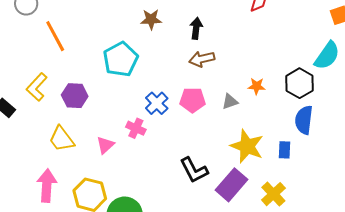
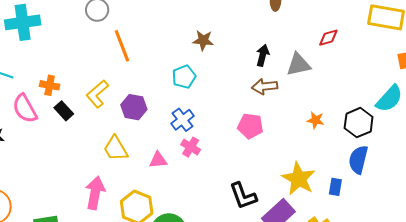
brown star: (151, 19) -> (203, 40), moved
cyan pentagon: (121, 59) -> (184, 77), size x0.7
gray triangle: (230, 102) -> (298, 65), moved, size x1.5
blue cross: (157, 103) -> (183, 120), moved
pink triangle: (105, 145) -> (158, 160), turned 30

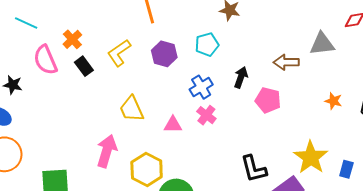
black arrow: (263, 55) -> (241, 77), moved
orange cross: (50, 85) -> (72, 39), turned 30
purple hexagon: (134, 107) -> (164, 54), moved

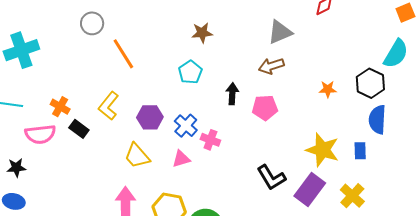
gray triangle: (322, 44) -> (280, 32), moved
purple hexagon: (164, 54) -> (150, 117), moved
pink semicircle: (45, 60) -> (40, 134), turned -56
blue cross: (201, 87) -> (186, 126), moved

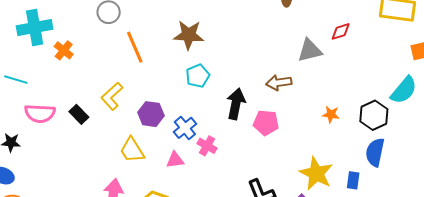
gray triangle: (280, 32) -> (310, 50), moved
brown star: (202, 33) -> (189, 35), moved, size x1.4
black arrow: (232, 94) -> (236, 104), size x1.4
orange cross: (60, 107) -> (64, 50), moved

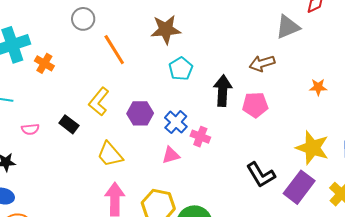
pink semicircle: (40, 113) -> (30, 129), size x0.6
yellow trapezoid: (132, 150) -> (110, 154), moved

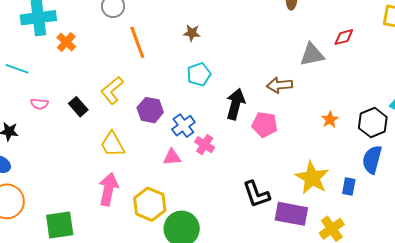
brown star: (166, 30) -> (192, 33), size x0.6
orange star: (318, 87) -> (330, 120), turned 30
purple rectangle: (299, 187) -> (291, 214), turned 52

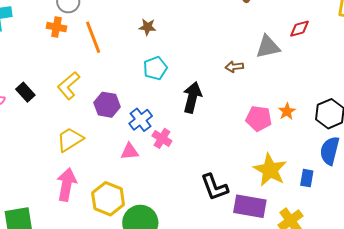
orange cross: (66, 42) -> (56, 27), moved, turned -30
brown arrow: (279, 85) -> (234, 67), moved, size x0.7
black rectangle: (78, 107) -> (25, 92), moved
pink pentagon: (265, 124) -> (259, 118), moved
yellow trapezoid: (113, 144) -> (70, 140), turned 88

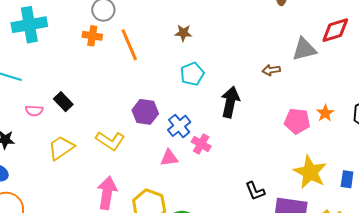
red diamond: (299, 29) -> (335, 30), size x1.4
yellow L-shape: (69, 85) -> (110, 141), moved, turned -104
yellow trapezoid: (70, 140) -> (61, 148), moved
black L-shape: (214, 187) -> (255, 191), size x0.7

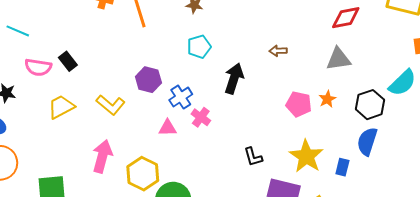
gray triangle: (304, 49) -> (339, 59), moved
pink semicircle: (34, 111) -> (38, 67), size x1.5
black L-shape: (255, 191) -> (253, 157), moved

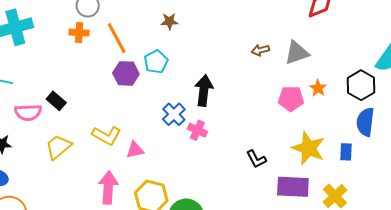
cyan pentagon: (199, 47) -> (156, 62), moved
gray triangle: (339, 59) -> (297, 53), moved
black arrow: (234, 78) -> (204, 90), moved
purple hexagon: (148, 80) -> (126, 73), moved
pink triangle: (168, 128) -> (135, 150), moved

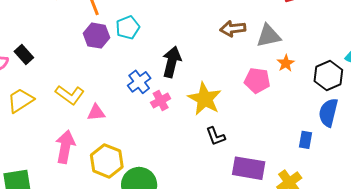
brown arrow: (260, 50) -> (233, 29), size x1.4
orange star: (318, 88) -> (286, 63), moved
pink cross: (197, 130) -> (161, 101), turned 30
yellow star: (308, 148) -> (205, 99), moved

